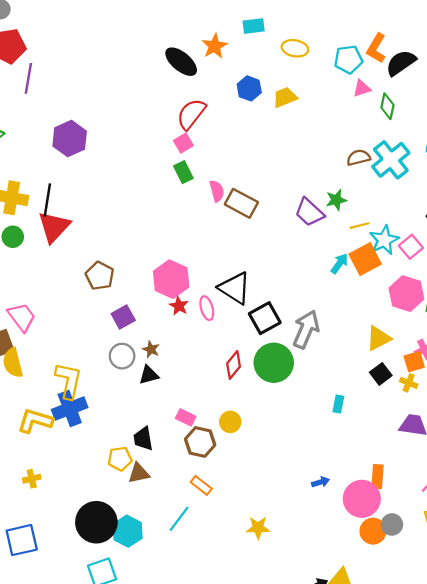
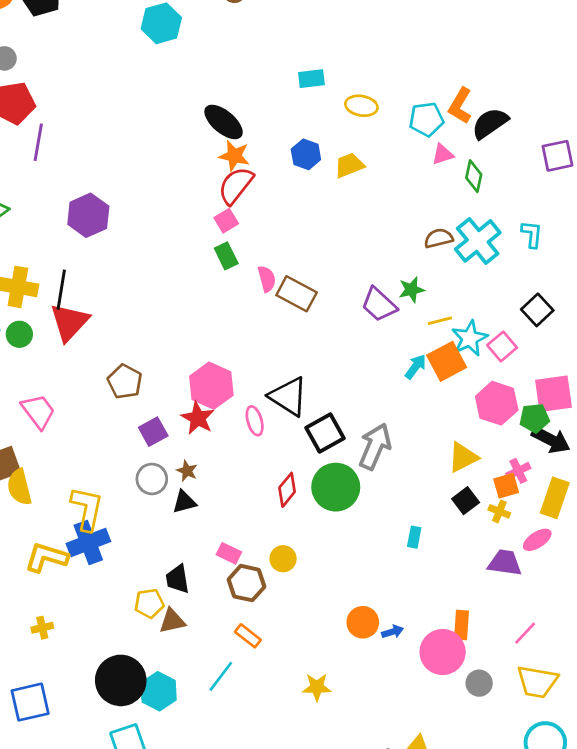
orange star: (215, 46) -> (234, 156), moved, turned -30
red star: (179, 306) -> (198, 418), moved, size x1.4
pink trapezoid: (22, 317) -> (38, 411), moved
orange circle: (373, 531) -> (363, 622), moved

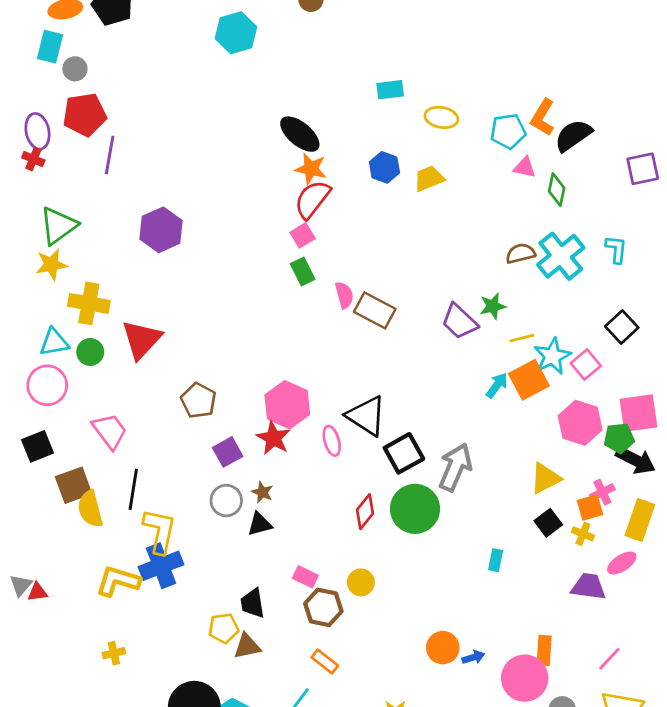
pink triangle: (443, 154) -> (525, 167), turned 30
black line: (61, 290) -> (133, 489), moved

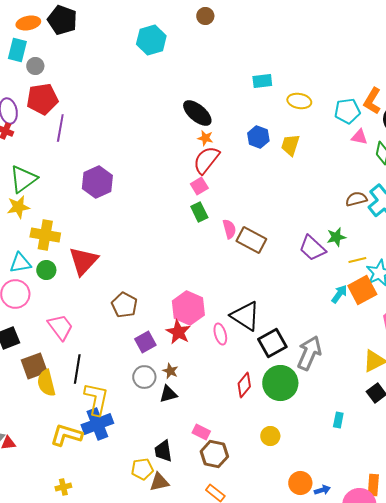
orange star: (311, 169) -> (205, 138), size x0.7
yellow trapezoid: (429, 178) -> (290, 145), turned -50
yellow circle: (361, 582) -> (270, 436), moved

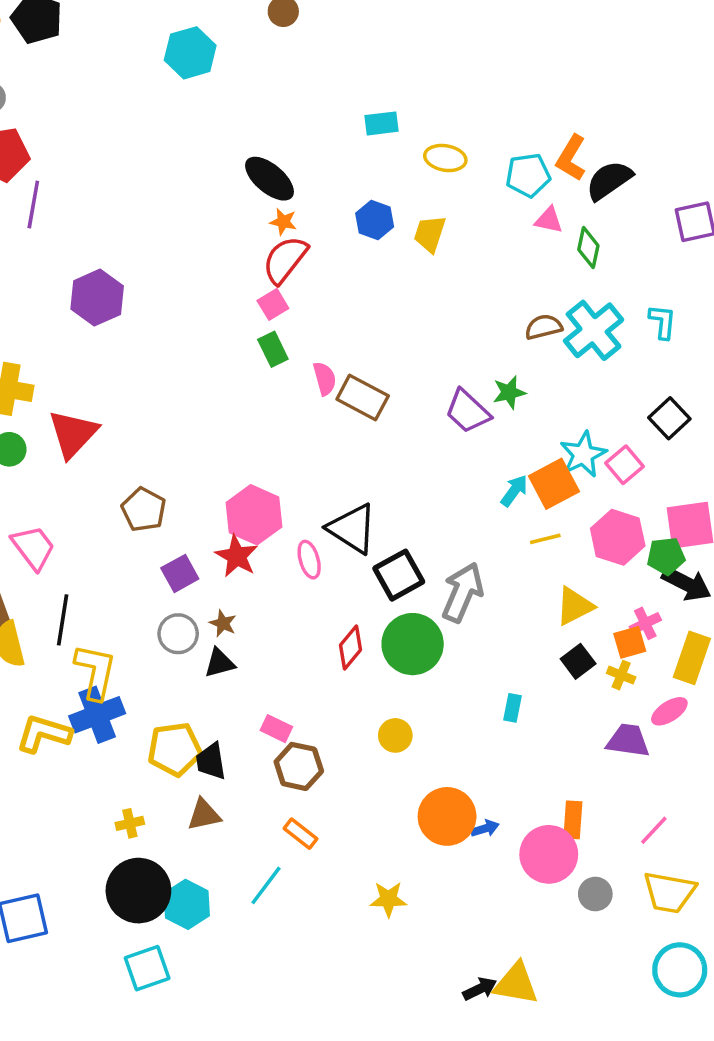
yellow line: (357, 260) -> (545, 539), moved
yellow pentagon: (142, 469) -> (175, 749), moved, size x1.4
orange circle: (300, 483) -> (447, 816), size x1.4
yellow cross: (63, 487) -> (130, 823), moved

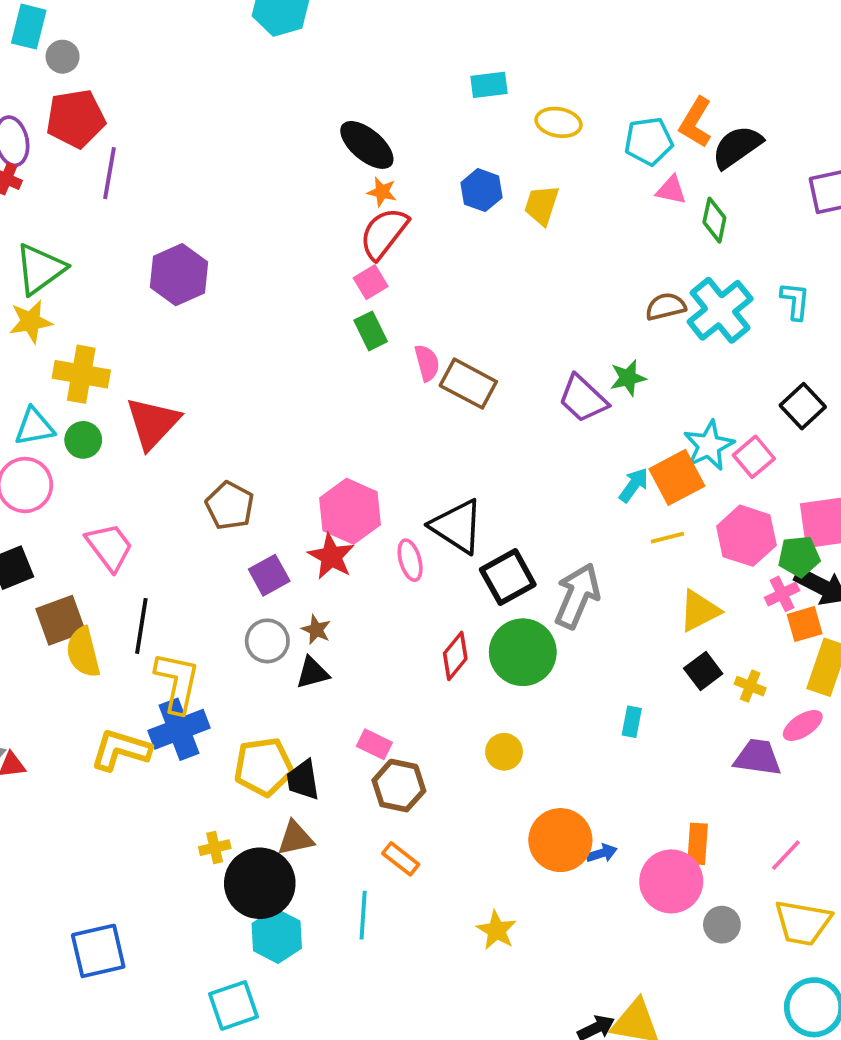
pink cross: (645, 623) -> (782, 594), moved
orange square: (630, 642) -> (805, 624), moved
cyan line: (266, 885) -> (363, 915), turned -33
black circle: (138, 891) -> (260, 883), moved
yellow star: (388, 899) -> (497, 930), turned 30

